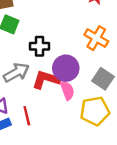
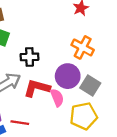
purple circle: (66, 68) -> (68, 76), moved
red line: (27, 116) -> (20, 123), turned -66

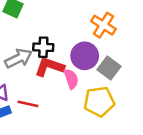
black cross: (30, 57) -> (43, 47), moved

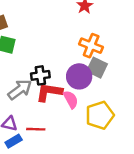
gray square: (109, 68) -> (97, 68), moved

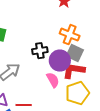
black cross: (40, 75) -> (40, 51), moved
red L-shape: (49, 92) -> (74, 70), moved

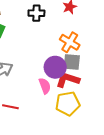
black cross: (40, 51) -> (36, 13), moved
gray square: (75, 53) -> (72, 62), turned -30

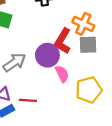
purple circle: (55, 67) -> (47, 55), moved
red L-shape: (68, 80) -> (63, 41), moved, turned -70

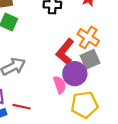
gray square: (88, 45) -> (90, 59), turned -30
purple circle: (47, 55) -> (75, 74), moved

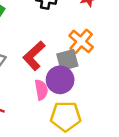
red L-shape: (65, 52) -> (34, 56), moved
gray square: (90, 59) -> (67, 60), moved

